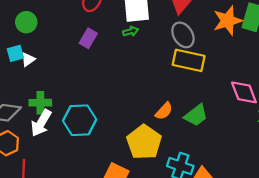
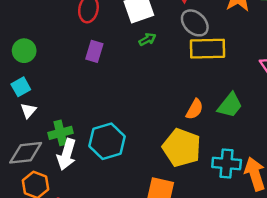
green arrow: (131, 31) -> (147, 39), moved
white triangle: (28, 59) -> (28, 111), moved

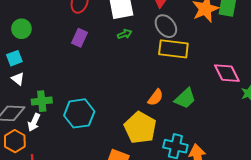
white triangle: (28, 111) -> (18, 79), turned -40
white arrow: (67, 154) -> (34, 122), moved, size x0.7

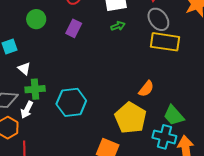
green circle: (21, 29) -> (36, 19), moved
white triangle: (18, 79) -> (24, 68), moved
green trapezoid: (185, 98) -> (174, 115), moved, turned 90

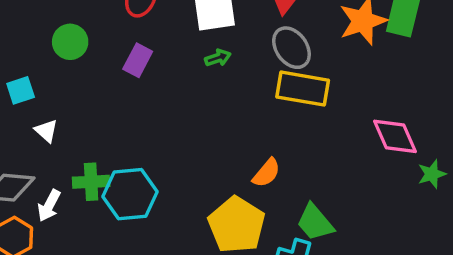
green cross: (35, 89) -> (91, 182), moved

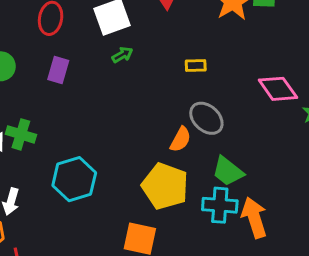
gray ellipse: (291, 48) -> (206, 118), moved
yellow rectangle: (303, 89) -> (196, 66), size x0.5
green cross: (91, 182) -> (21, 134), moved, turned 32

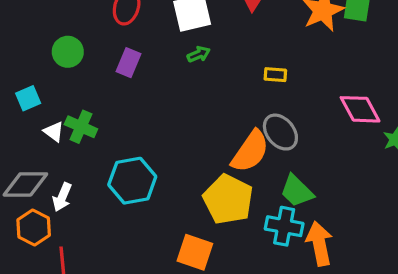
orange semicircle: (180, 139) -> (250, 151), size x1.6

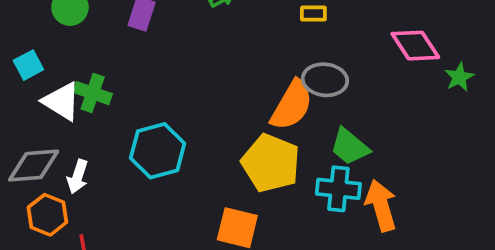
white triangle: (54, 132) -> (62, 101), size x1.6
gray ellipse: (280, 132) -> (325, 80), turned -39

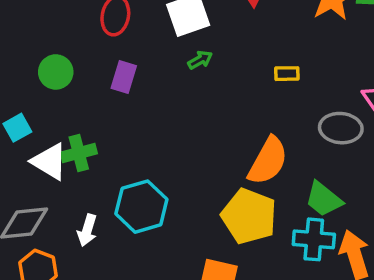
gray ellipse: (325, 80) -> (341, 128), moved
green cross: (93, 93) -> (79, 153), turned -32
white arrow: (78, 177) -> (87, 230), moved

